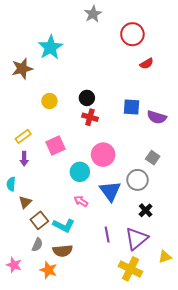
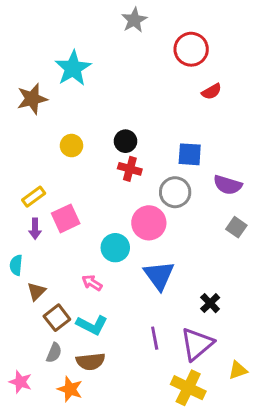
purple semicircle: (157, 117) -> (228, 185), moved
pink square: (56, 146) -> (66, 218), moved
gray square: (153, 158) -> (236, 227), moved
gray circle: (138, 180) -> (175, 192), moved
pink arrow: (81, 201) -> (92, 283), moved

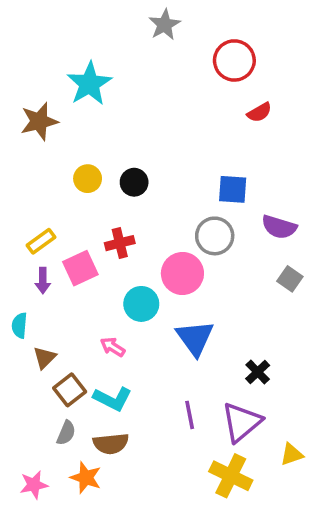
black circle: (125, 141) -> (134, 182), moved
red cross: (130, 169) -> (120, 243), moved, turned -30
pink star: (20, 382) -> (34, 485), moved, turned -30

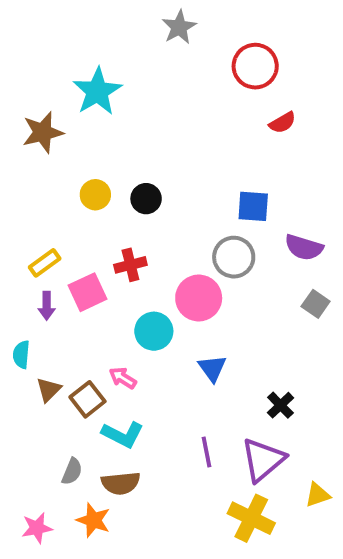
blue triangle: (195, 338) -> (212, 368), size x0.7
brown square: (70, 390) -> (88, 399), moved

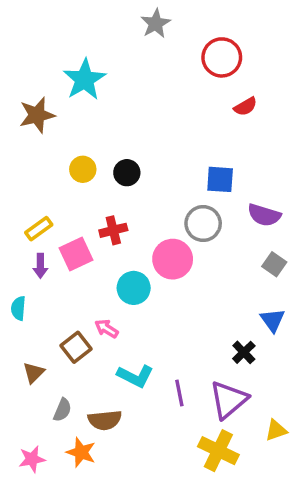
blue triangle: (212, 368) -> (273, 320), moved
brown triangle: (49, 390) -> (34, 373), moved
cyan L-shape: (123, 434) -> (135, 376), moved

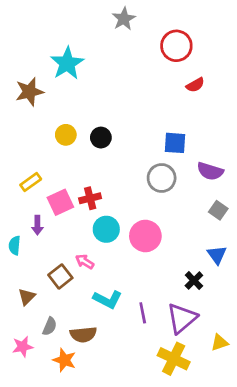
red cross: (113, 230) -> (90, 198), moved
pink circle: (173, 259) -> (145, 236), moved
purple arrow: (40, 266) -> (37, 225), moved
pink star: (32, 459) -> (23, 347), moved

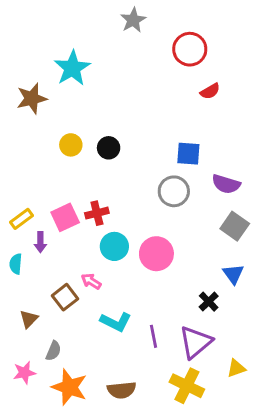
yellow rectangle: (31, 182) -> (22, 219), moved
gray square: (218, 210) -> (235, 226), size x1.4
brown semicircle: (83, 334) -> (122, 390), moved
orange star: (64, 360) -> (69, 387), size x1.4

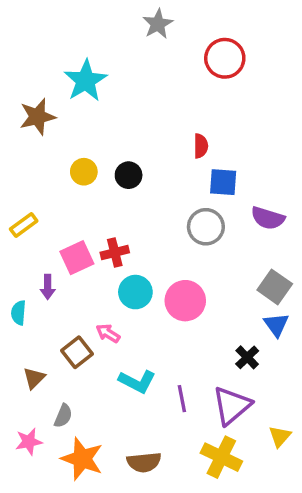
red semicircle: (210, 91) -> (201, 146), moved, turned -60
yellow rectangle: (22, 219) -> (24, 225), moved
gray square: (235, 226) -> (275, 287), moved
yellow triangle: (236, 368) -> (280, 436), turned -30

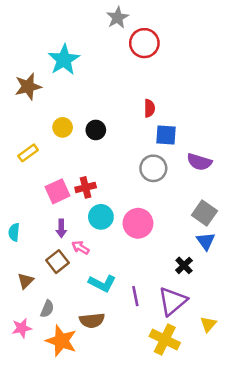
red circle: (225, 58) -> (144, 43), moved
yellow rectangle: (24, 225) -> (28, 153), moved
purple arrow: (48, 287) -> (61, 228), moved
brown semicircle: (144, 462) -> (92, 320), moved

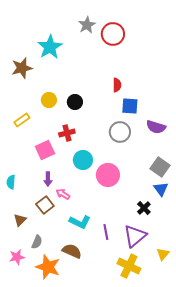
gray star: (118, 18) -> (87, 25), moved
red cross: (86, 187) -> (67, 133), moved
cyan circle: (101, 217) -> (83, 160), moved
brown semicircle: (92, 320) -> (72, 251), turned -150

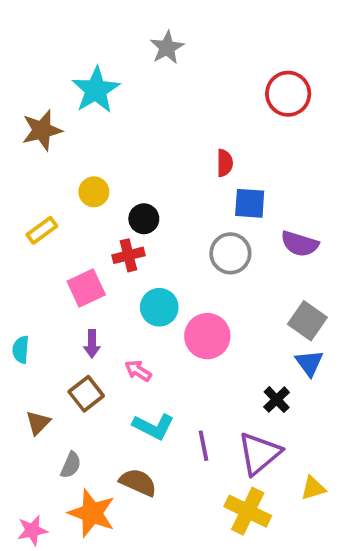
red circle: (113, 34) -> (288, 94), moved
black circle: (75, 102) -> (144, 219), moved
pink arrow: (63, 194) -> (138, 371), moved
yellow triangle: (163, 254) -> (313, 488), turned 32
pink star: (17, 257) -> (32, 530), moved

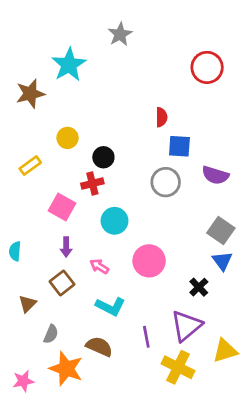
pink square: (86, 288) -> (62, 207), turned -36
pink circle: (207, 336) -> (149, 261), moved
purple line: (203, 446) -> (146, 337), moved
yellow triangle: (313, 488) -> (225, 351), size x1.4

